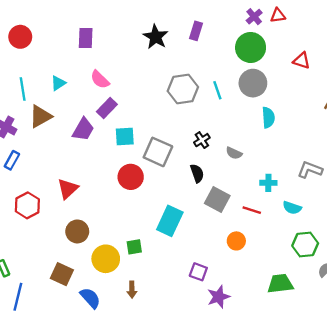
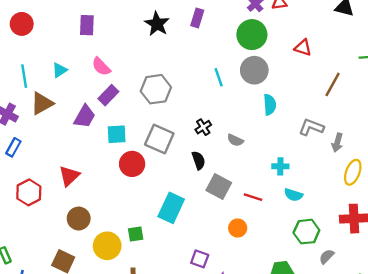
gray hexagon: (183, 89) -> (156, 89), moved
cyan square: (125, 137) -> (117, 134), moved
gray L-shape: (310, 170) -> (311, 127), moved
cyan cross: (268, 183) -> (280, 166), moved

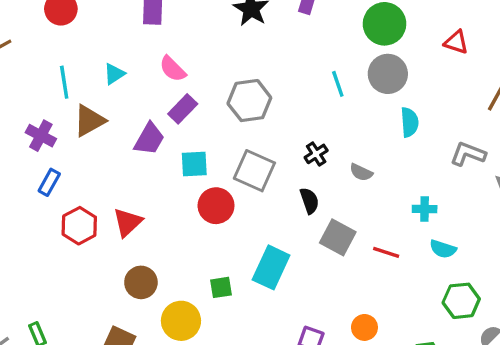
red hexagon: (29, 192) -> (79, 226), moved
orange circle: (238, 228) -> (364, 327), moved
green square: (136, 234) -> (221, 287), moved

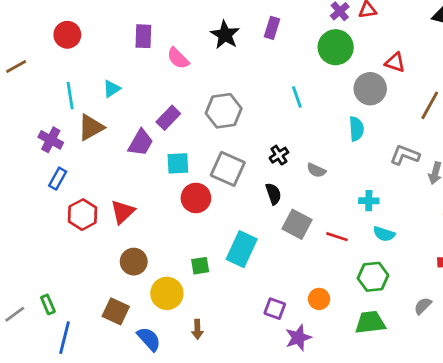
pink semicircle: (173, 69) -> (178, 58), moved
gray circle: (388, 74) -> (370, 89), moved
green hexagon: (461, 301) -> (373, 277), moved

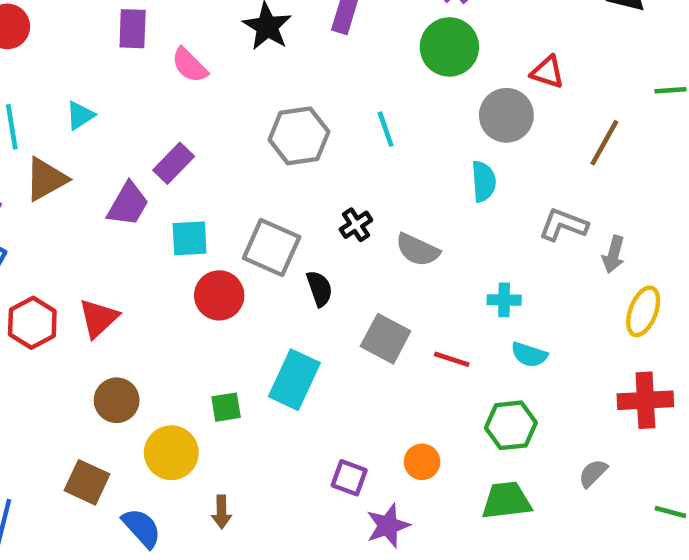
gray hexagon: (224, 111) -> (299, 136), moved
gray semicircle: (316, 170) -> (417, 250), size x1.4
black semicircle: (273, 194) -> (319, 289), moved

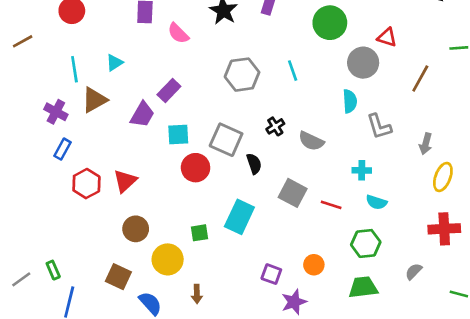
gray L-shape: (563, 225) -> (379, 126), moved, turned -128

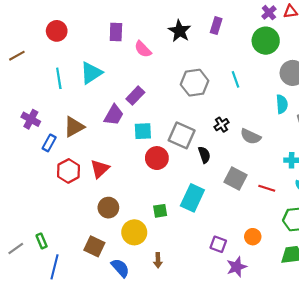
cyan triangle: (114, 63) -> (91, 73), size x1.6
brown triangle: (94, 100) -> (74, 127), moved
purple cross: (56, 112) -> (31, 119), moved

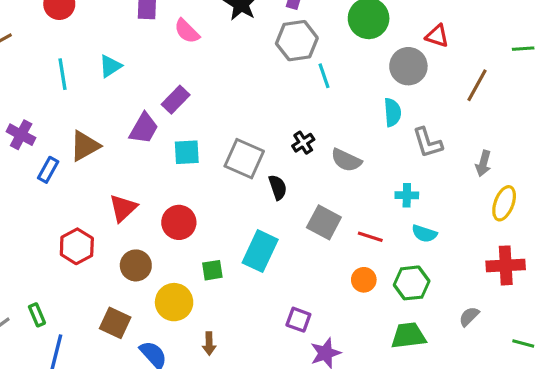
cyan triangle: (91, 73) -> (110, 66), size x0.7
gray hexagon: (195, 83) -> (297, 41), moved
red circle: (157, 158) -> (179, 222), moved
red hexagon: (69, 171) -> (77, 246), moved
orange circle: (253, 237) -> (364, 280), moved

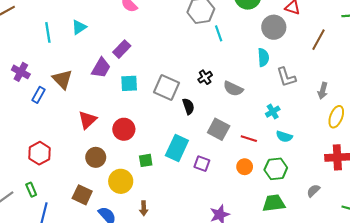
brown triangle: (85, 146) -> (62, 79), turned -45
cyan cross: (407, 195) -> (273, 112), turned -32
red hexagon: (77, 246) -> (40, 153), moved
purple square: (298, 320) -> (202, 164), moved

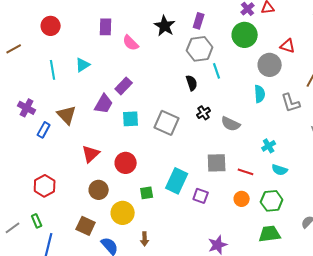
gray L-shape: (286, 77) -> (291, 103), moved
black semicircle: (188, 106) -> (192, 83), moved
gray square: (219, 129) -> (217, 163), turned -30

